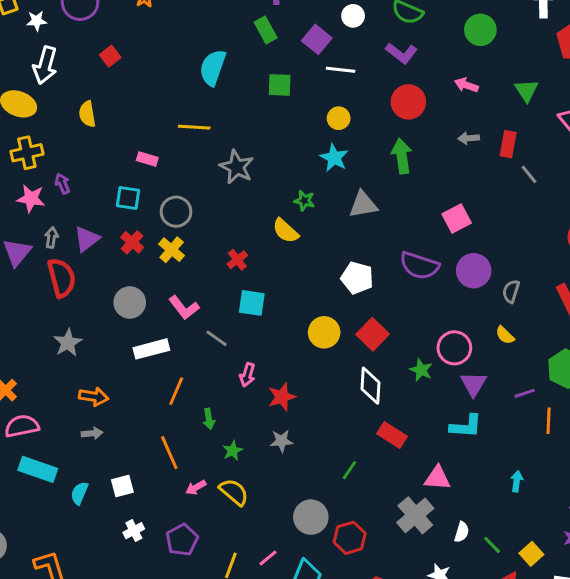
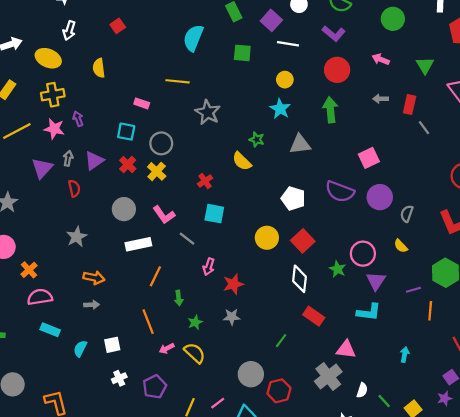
white arrow: (45, 65) -> (69, 30), size x0.7
red semicircle: (62, 278) -> (74, 188), size x0.6
cyan rectangle: (38, 469) -> (50, 330), size x0.7

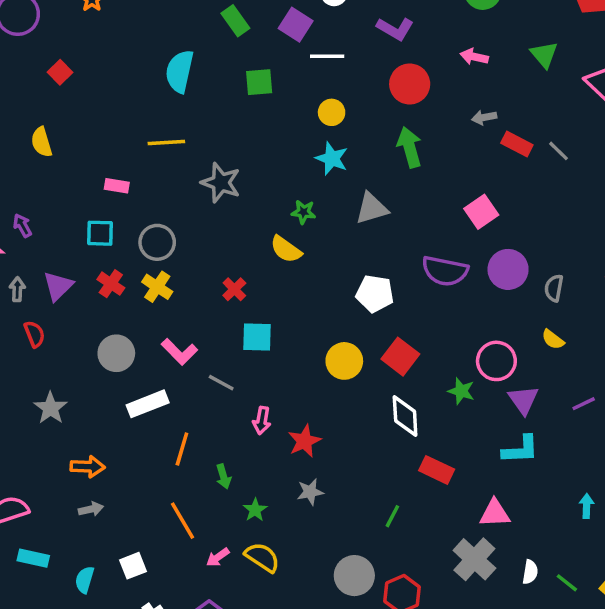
red rectangle: (410, 105) -> (517, 144), moved, turned -66

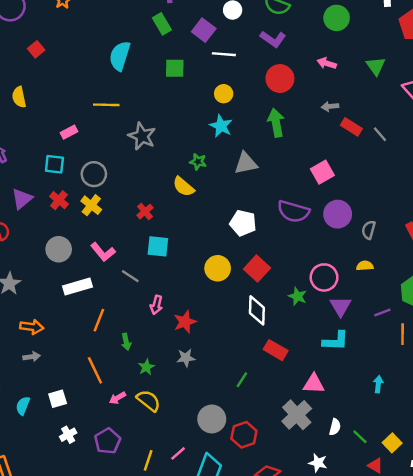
pink rectangle: (117, 186) -> (69, 132), turned -42
yellow semicircle: (553, 339) -> (365, 266), turned 133

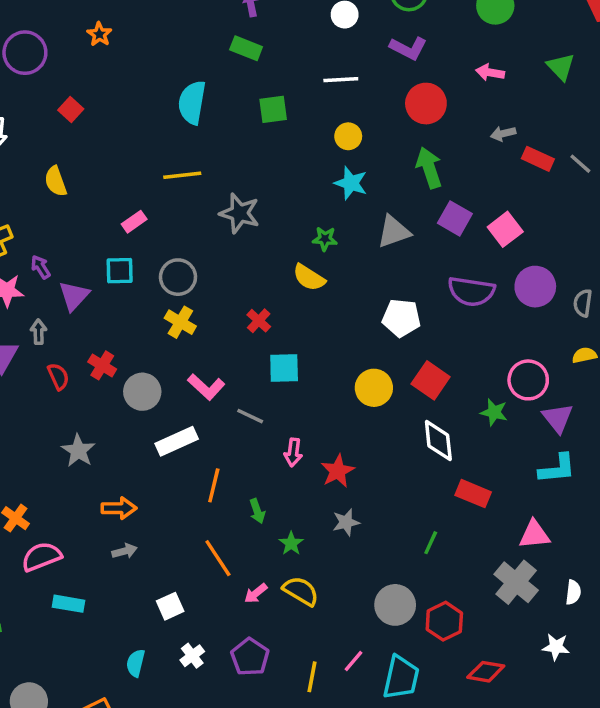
green rectangle: (162, 24) -> (246, 48), turned -30
purple square: (204, 30) -> (455, 218), moved
purple triangle: (22, 199) -> (74, 296), moved
red cross: (59, 200) -> (102, 365), moved
cyan semicircle: (23, 406) -> (136, 663), moved

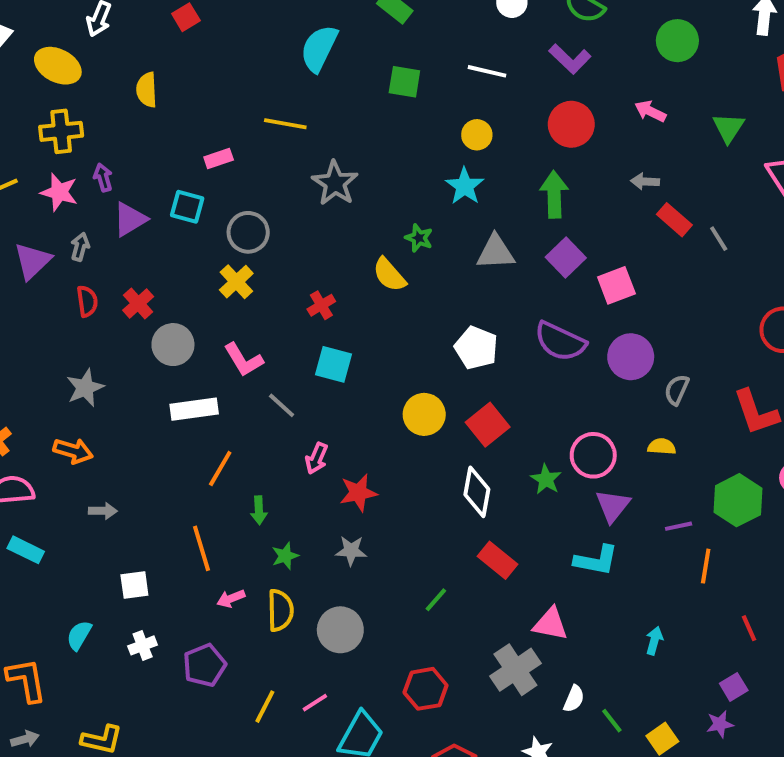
orange arrow: (119, 508) -> (73, 451), moved
yellow semicircle: (301, 591) -> (280, 610), turned 42
gray circle: (395, 605) -> (340, 630), moved

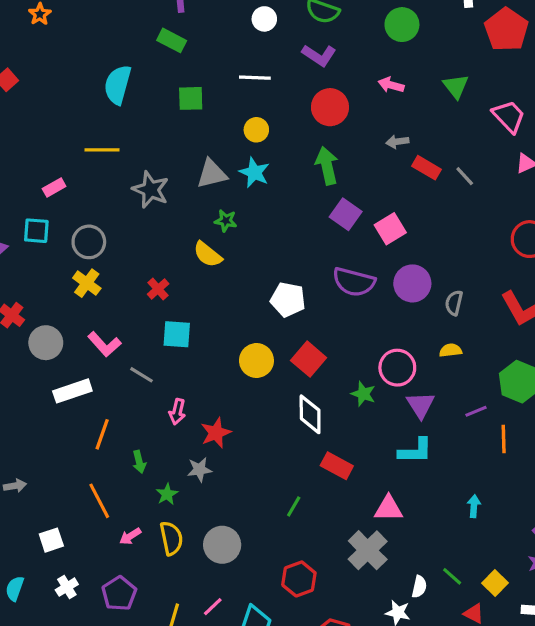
gray triangle: (496, 252) -> (212, 174), moved
gray star: (351, 551) -> (199, 470), moved
white semicircle: (574, 699) -> (419, 587), moved

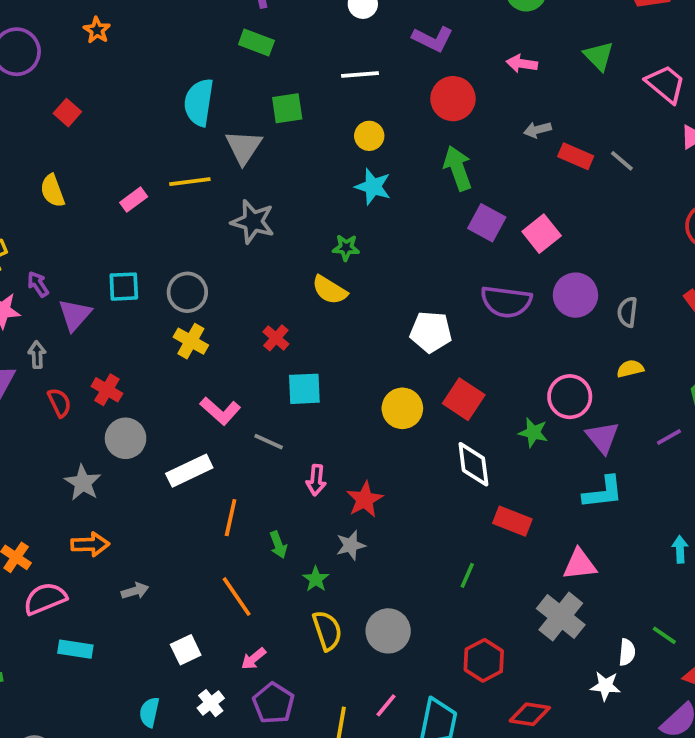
gray triangle: (212, 174) -> (244, 147), moved, turned -36
pink rectangle: (54, 188) -> (134, 200), moved
gray circle: (46, 343) -> (126, 438), moved
pink arrow: (130, 536) -> (254, 659), moved

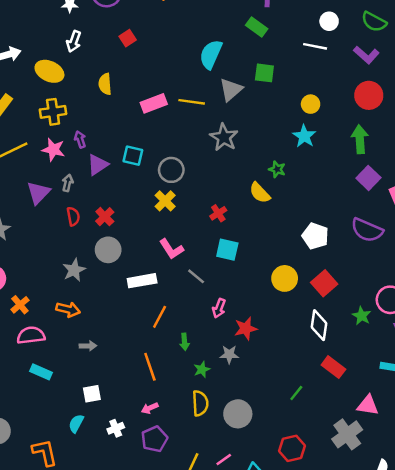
white line: (360, 74) -> (315, 46), moved
pink rectangle: (134, 200) -> (154, 103), size x1.5
white square: (186, 650) -> (92, 394), moved

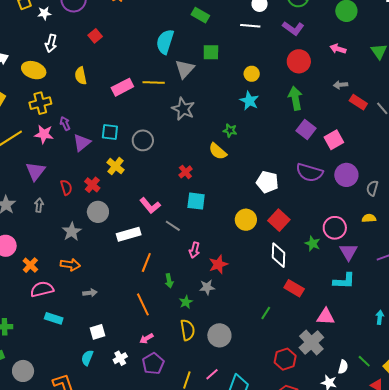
gray arrow: (68, 183) -> (39, 205), moved
yellow cross: (165, 201) -> (116, 166), moved
red hexagon: (292, 448) -> (285, 359), moved

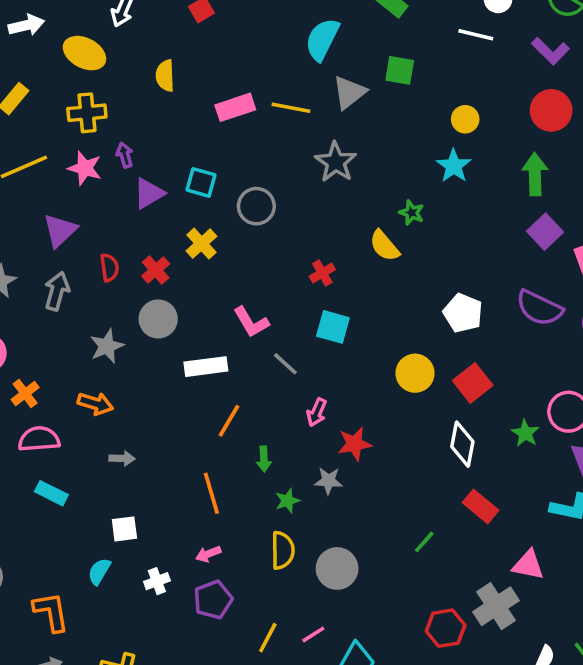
gray arrow: (39, 205) -> (57, 291), size x1.5

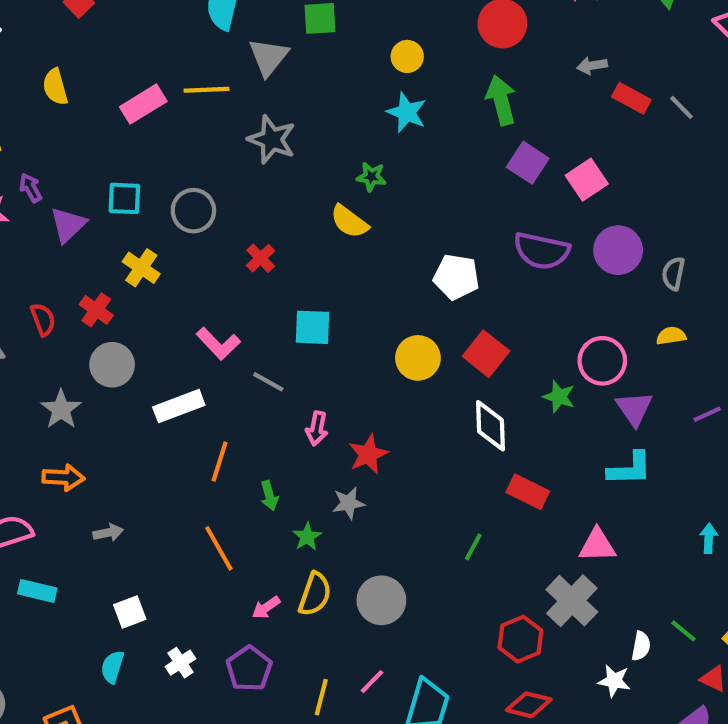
red cross: (322, 273) -> (261, 258), moved
yellow semicircle: (283, 550) -> (315, 594), turned 33
pink arrow: (208, 554) -> (266, 608), moved

